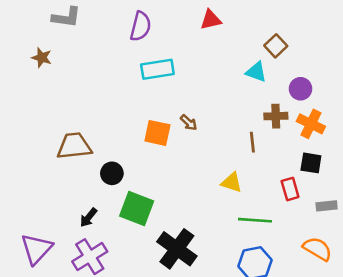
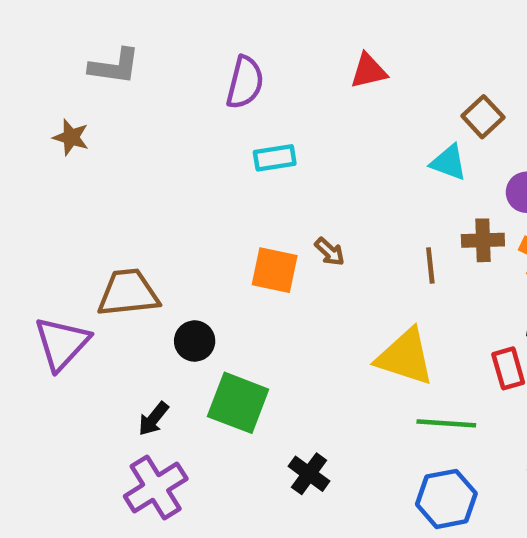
cyan rectangle: (157, 69) -> (275, 158), size x0.7
brown line: (252, 142) -> (430, 265), moved
yellow triangle: (232, 182) -> (405, 357), size x1.6
purple triangle: (36, 249) -> (62, 343), moved
black cross: (177, 249) -> (309, 474), size x0.6

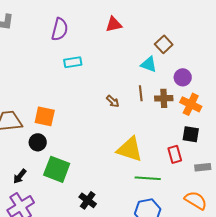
brown arrow: (330, 252) -> (113, 101), moved
brown line: (430, 265) -> (141, 93), moved
orange square: (275, 270) -> (45, 116), moved

